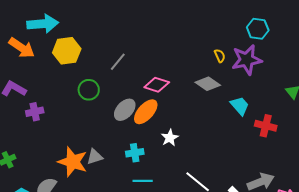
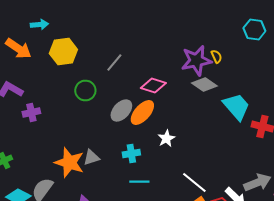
cyan arrow: (43, 24) -> (39, 24), size x0.6
purple star: (247, 60) -> (196, 60), moved
cyan trapezoid: (240, 106) -> (236, 106), size x1.4

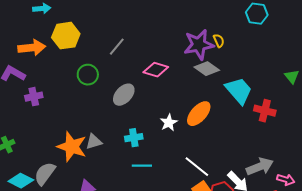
orange arrow: (18, 48) -> (32, 48), moved, turned -40
orange ellipse: (142, 112) -> (199, 114), moved

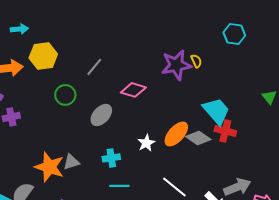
gray diamond: (207, 69) -> (198, 138), moved
red cross: (265, 111) -> (225, 131), moved

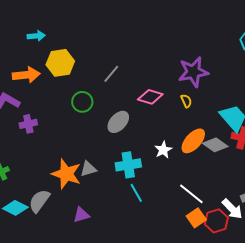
yellow semicircle: (196, 61) -> (186, 101), moved
cyan cross: (111, 158) -> (128, 165), size x1.4
cyan line: (119, 186) -> (136, 193), turned 60

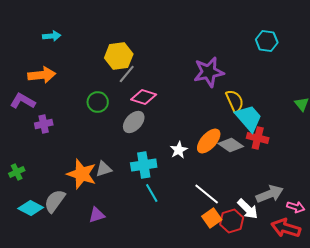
yellow hexagon: (60, 63) -> (119, 56), moved
pink diamond: (150, 97) -> (144, 97), moved
yellow semicircle: (186, 101) -> (235, 101), moved, size x1.6

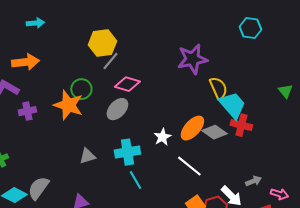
orange star: (82, 174) -> (68, 105), moved
white line: (207, 194) -> (189, 166), moved
gray arrow: (270, 194) -> (253, 181), size x0.6

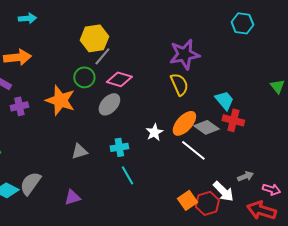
yellow semicircle: (218, 88) -> (179, 84), moved
green circle: (81, 89) -> (84, 77), moved
cyan trapezoid: (232, 105) -> (224, 100), size x0.7
cyan cross: (127, 152) -> (119, 147), size x0.7
white line: (189, 166) -> (193, 150), moved

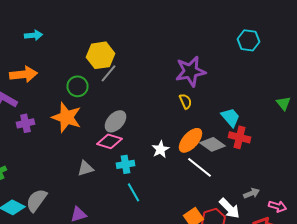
green circle: (84, 77) -> (78, 86), moved
pink diamond: (119, 79) -> (110, 141), moved
yellow semicircle: (179, 84) -> (186, 101), size x0.7

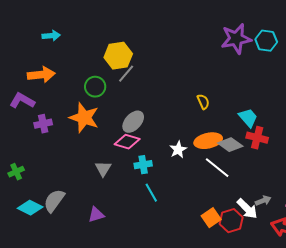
purple star: (190, 71) -> (236, 39), moved
orange ellipse: (190, 140) -> (208, 141), turned 36
gray triangle: (86, 168) -> (103, 169), turned -42
gray arrow: (252, 193) -> (263, 201), moved

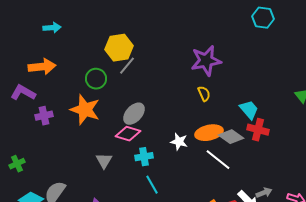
purple star: (236, 39) -> (206, 61), moved
cyan hexagon: (266, 41) -> (263, 18), moved
white star: (178, 150) -> (179, 142), turned -30

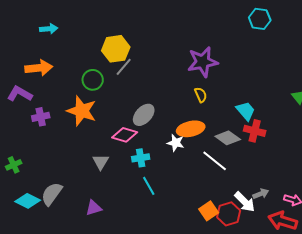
gray ellipse: (134, 114) -> (144, 115), moved
orange ellipse: (209, 133) -> (191, 129), moved

